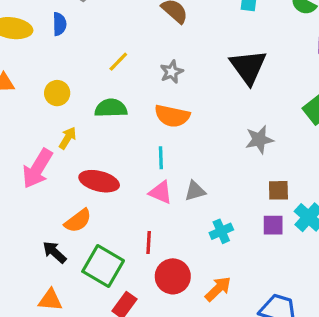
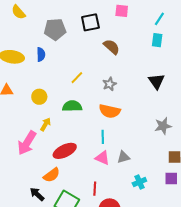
black triangle: (248, 67) -> (156, 81), size x0.7
red ellipse: (99, 181) -> (65, 151), turned -40

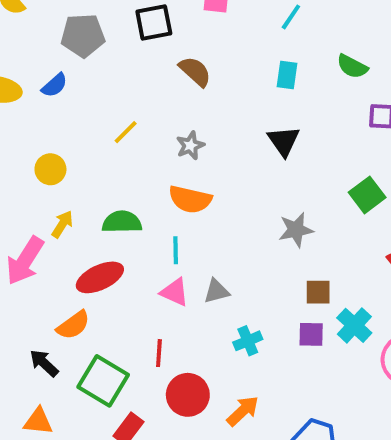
cyan rectangle: (157, 40) -> (287, 75), moved
blue semicircle: (41, 54) -> (55, 85), turned 48
green semicircle: (72, 106) -> (122, 222), moved

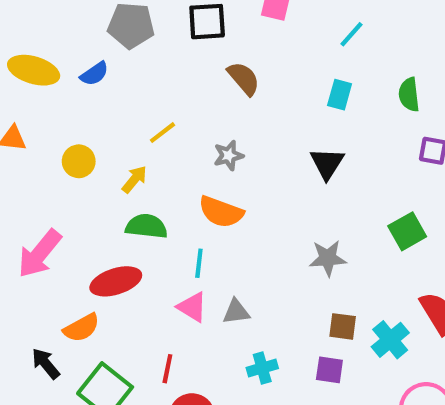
green semicircle: (352, 66) -> (409, 95), turned 48
yellow arrow: (62, 224) -> (134, 179), moved
cyan cross: (354, 325) -> (390, 340), moved

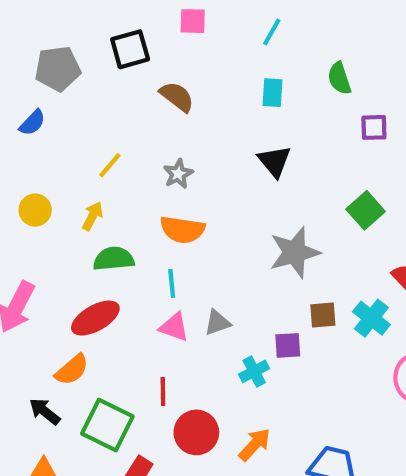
gray star: (328, 258) -> (295, 252), size x1.4
purple square: (329, 370) -> (288, 345), moved

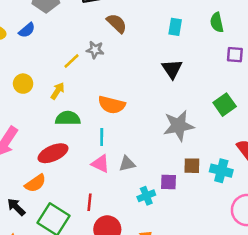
gray star: (178, 174) -> (95, 50), moved, turned 30
cyan cross: (371, 318) -> (221, 171), turned -30

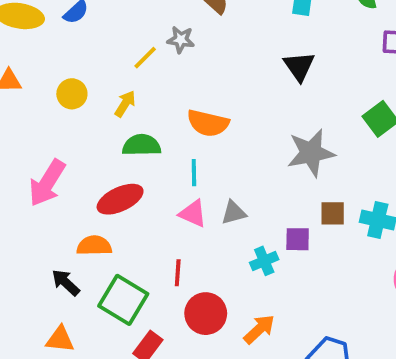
orange semicircle: (35, 183) -> (94, 246), turned -145

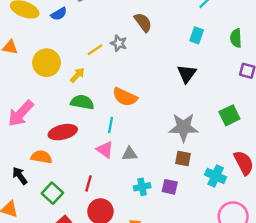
yellow circle: (72, 94) -> (47, 63), size x1.5
brown square: (333, 213) -> (183, 158), moved
purple square: (298, 239) -> (170, 187), moved
green square: (123, 300) -> (52, 193), size x0.7

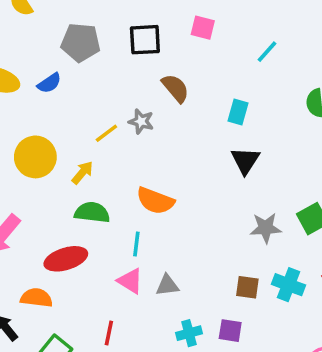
cyan rectangle: (197, 35) -> (238, 112), moved
gray star: (183, 127) -> (266, 228), moved, size x0.7
cyan cross: (216, 176) -> (289, 285), moved

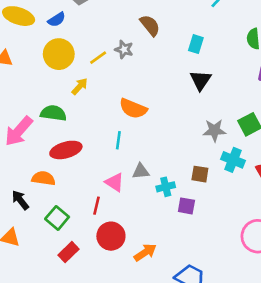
yellow circle: (35, 157) -> (59, 54), moved
green semicircle: (92, 212) -> (53, 113), moved
pink triangle: (130, 281) -> (115, 182), moved
cyan cross: (289, 285) -> (233, 160), moved
cyan cross: (189, 333) -> (166, 187), moved

